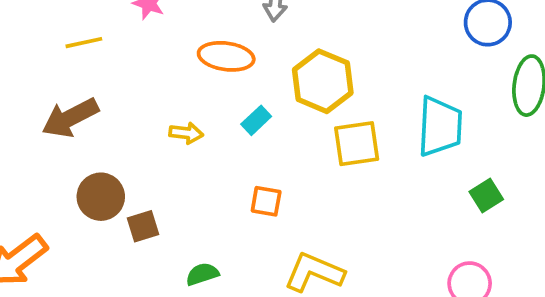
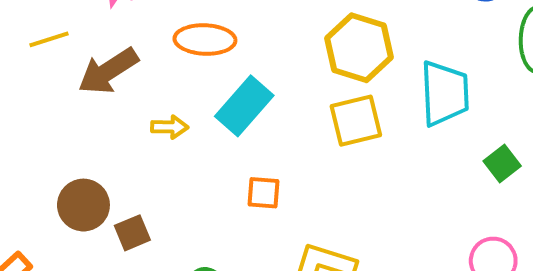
yellow hexagon: (323, 81) -> (359, 48), moved
brown arrow: (70, 118) -> (108, 71), moved
cyan rectangle: (256, 120) -> (244, 106), size x1.8

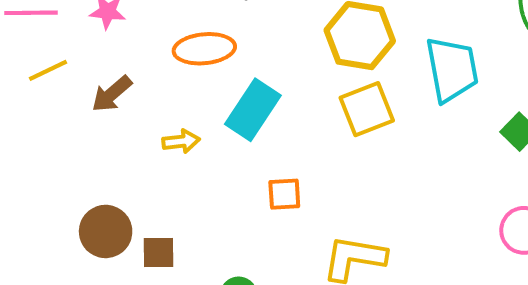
brown arrow: (108, 71) -> (112, 94), size x0.7
brown square: (132, 233) -> (158, 252), turned 30

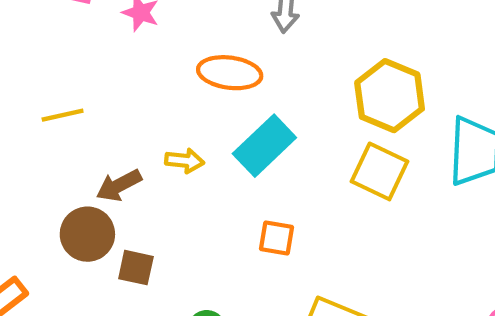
yellow line: (48, 70) -> (63, 115), moved
brown arrow: (112, 94) -> (119, 185), moved
yellow square: (367, 109) -> (379, 171), turned 34

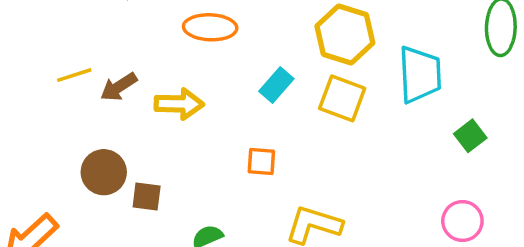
cyan rectangle: (264, 146) -> (276, 85), moved, size x0.7
yellow arrow: (185, 161) -> (179, 104), size x1.5
brown arrow: (119, 185) -> (119, 87), moved

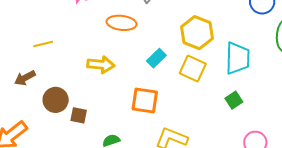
brown arrow: (119, 87) -> (25, 78), moved
green square: (470, 136) -> (234, 100), moved
orange square: (261, 161) -> (145, 100), size x1.6

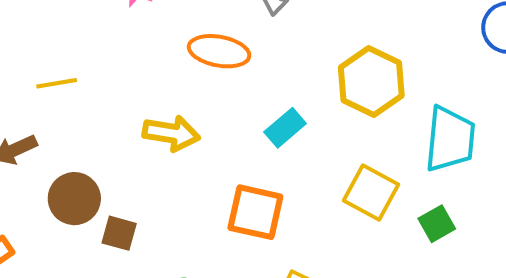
yellow square: (193, 68) -> (371, 192), moved

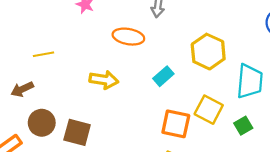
brown circle: (74, 199) -> (42, 123), moved
orange square: (255, 212) -> (176, 124), moved
brown square: (119, 233) -> (77, 132), size x1.5

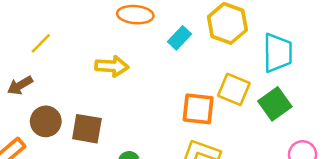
yellow line: (44, 54) -> (41, 43), turned -30
cyan rectangle: (163, 76) -> (180, 38), moved
green square: (243, 126) -> (275, 104), size x1.5

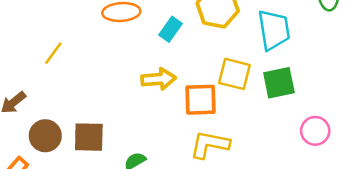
yellow line: (41, 43) -> (53, 53), moved
yellow arrow: (112, 66) -> (159, 79), moved
green square: (275, 104) -> (279, 83), turned 32

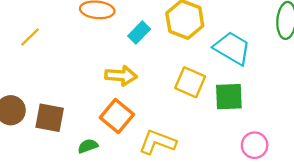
cyan trapezoid: (274, 30) -> (232, 48), turned -60
orange square: (200, 100) -> (117, 116), moved, turned 32

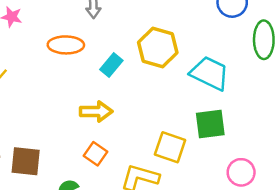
yellow square: (190, 82) -> (170, 147), moved
orange square: (117, 116) -> (95, 154), size x0.7

